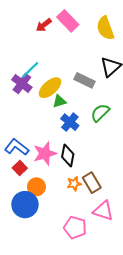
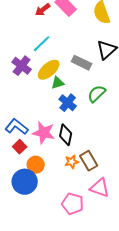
cyan line: (30, 70) -> (42, 44), moved
pink star: (45, 153) -> (44, 133), turned 30

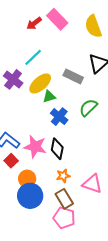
brown rectangle: (89, 161) -> (64, 199), moved
blue circle: (25, 182) -> (30, 196), moved
pink triangle: (100, 188) -> (92, 184), moved

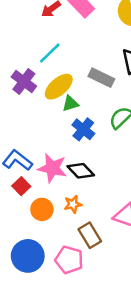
black diamond: (57, 149) -> (81, 171), turned -55
orange star: (63, 176) -> (73, 204), moved
blue circle: (30, 196) -> (28, 256), moved
pink pentagon: (64, 218) -> (69, 260), moved

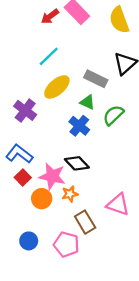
purple cross: (24, 81) -> (25, 110), moved
green triangle: (70, 103) -> (87, 102), moved, turned 42
pink star: (52, 168) -> (52, 176), moved
blue circle: (28, 256) -> (29, 241), size x0.6

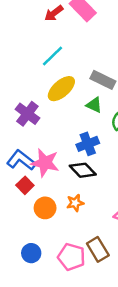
blue cross: (79, 126) -> (88, 144), moved, turned 30
pink star: (52, 176) -> (45, 163), moved
brown rectangle: (85, 222) -> (98, 249), moved

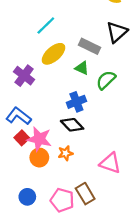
pink star: (45, 163) -> (39, 139), moved

